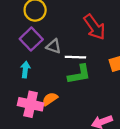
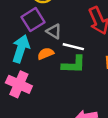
cyan arrow: (25, 70) -> (21, 49), size x1.6
orange semicircle: (50, 99) -> (46, 54), moved

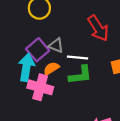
purple square: (33, 20) -> (38, 50), moved
pink cross: (19, 84) -> (40, 87), moved

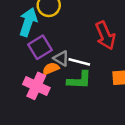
gray triangle: (56, 45) -> (61, 58), moved
cyan arrow: (26, 67) -> (28, 22), moved

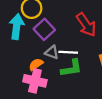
purple square: (40, 47) -> (44, 29), moved
orange semicircle: (51, 69) -> (36, 64), moved

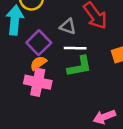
purple square: (44, 29) -> (39, 43), moved
gray triangle: (52, 52) -> (68, 26), moved

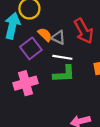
orange semicircle: (38, 63) -> (45, 35), moved, turned 72
pink cross: (38, 82) -> (26, 83), turned -35

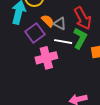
green L-shape: (64, 74) -> (80, 38), moved, turned -60
pink cross: (26, 83) -> (46, 58), moved

